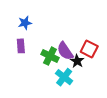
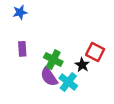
blue star: (25, 23) -> (20, 12), moved
purple semicircle: (65, 51) -> (49, 77), moved

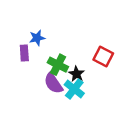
blue star: (20, 12) -> (37, 38), moved
black star: (82, 65) -> (77, 74), moved

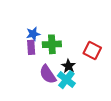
purple rectangle: (24, 53) -> (31, 47), moved
green cross: (58, 65) -> (52, 44), moved, turned -30

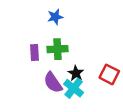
blue star: (33, 34) -> (55, 17), moved
red square: (92, 50) -> (109, 74), moved

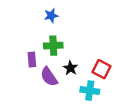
purple rectangle: (34, 53) -> (32, 59), moved
cyan cross: (74, 88) -> (90, 91), moved, turned -30

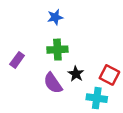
purple rectangle: (32, 59) -> (17, 60), moved, turned 40

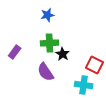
black star: (76, 74) -> (63, 54), moved

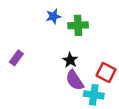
green cross: (50, 43) -> (78, 25), moved
purple semicircle: (46, 72) -> (75, 80), moved

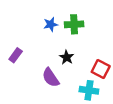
blue star: (53, 16) -> (51, 24), moved
purple semicircle: (75, 80) -> (51, 78), moved

